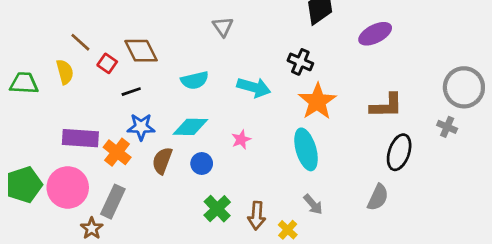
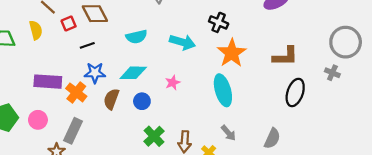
red square: (107, 63) -> (69, 24), turned 32
pink circle: (68, 187) -> (38, 120), size x0.6
gray semicircle: (378, 197) -> (272, 138), moved

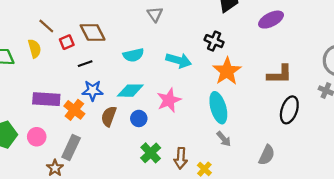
pink star: (173, 83) -> (169, 100), size x1.6
gray arrow: (228, 133) -> (224, 139), moved

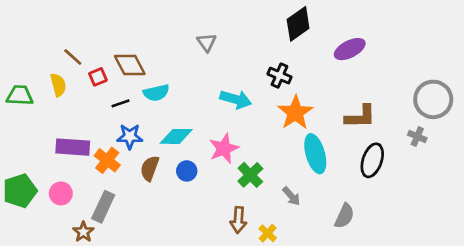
cyan semicircle: (133, 55) -> (156, 93), moved
cyan ellipse: (218, 108) -> (315, 154), moved
green cross: (151, 153) -> (250, 175), moved

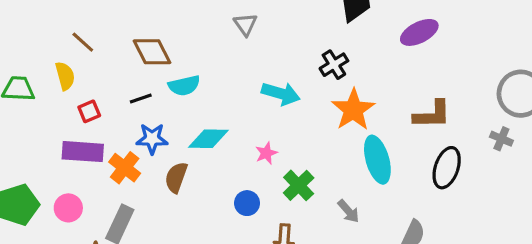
black cross: (279, 76) -> (334, 65), turned 35
red square: (98, 77) -> (89, 111), moved
pink star: (224, 148) -> (266, 153), size x0.6
blue circle: (187, 171) -> (247, 203), moved

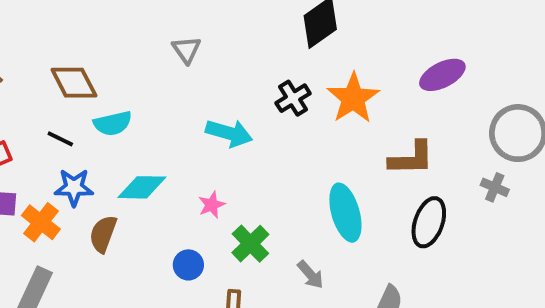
purple ellipse: (419, 32) -> (442, 75), moved
black line: (141, 98) -> (60, 139), turned 45
orange star: (353, 110) -> (353, 98), moved

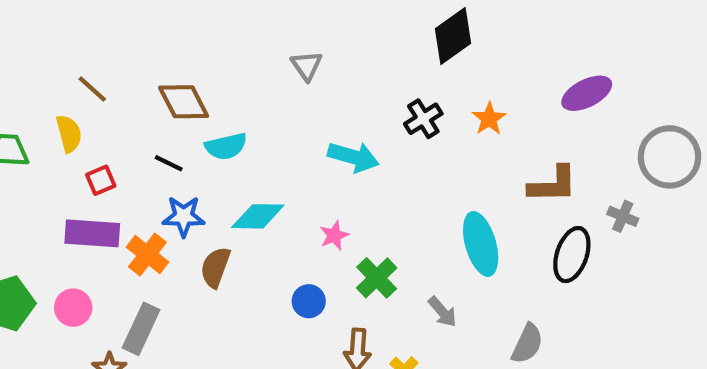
orange star: (353, 98) -> (489, 119), size x0.6
gray cross: (495, 187) -> (623, 216), moved

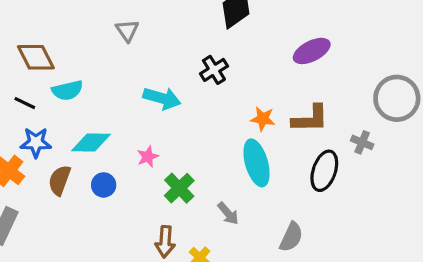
purple ellipse: (587, 93) -> (312, 51), moved
orange star: (489, 119) -> (263, 119), moved, turned -30
blue circle: (309, 301) -> (104, 185), moved

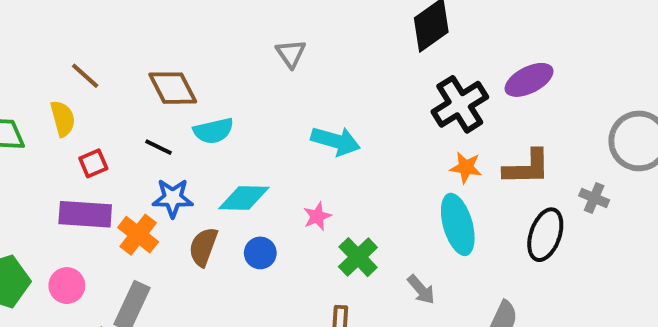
black cross: (214, 70) -> (460, 104), moved, size x1.5

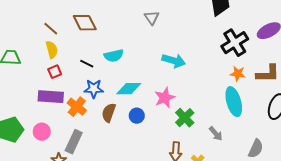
brown diamond: (173, 88) -> (85, 23), moved
yellow semicircle: (63, 119) -> (52, 50), moved
pink star: (317, 216) -> (165, 98), size x1.5

